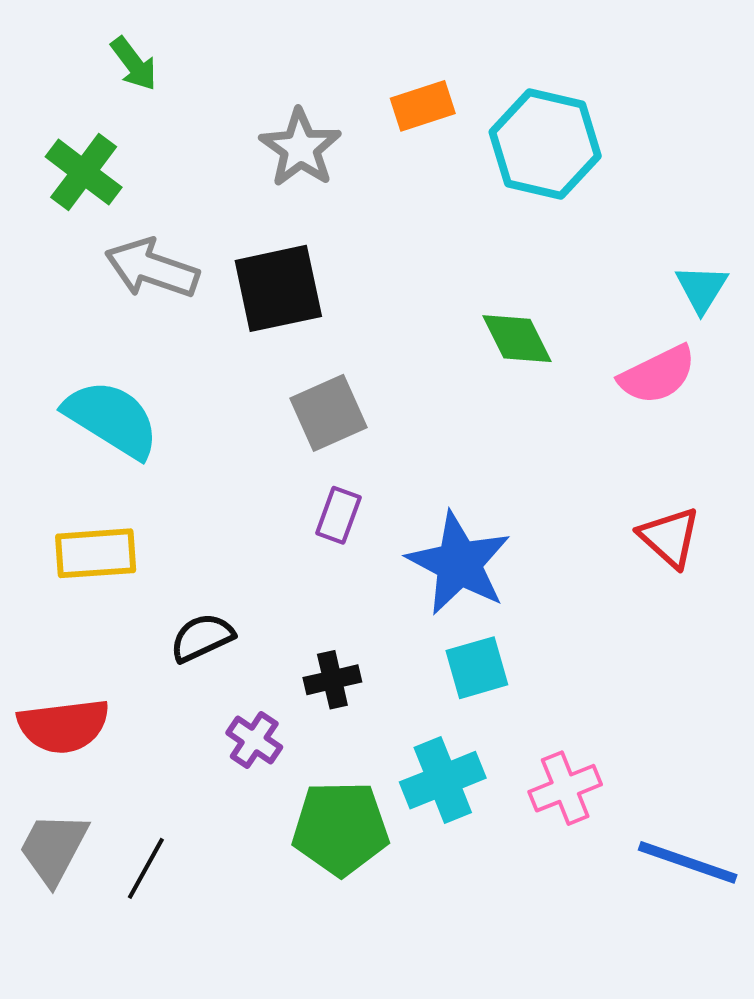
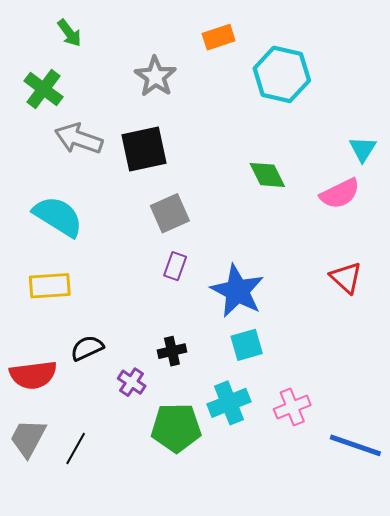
orange rectangle: (423, 106) -> (219, 37), moved
black semicircle: (202, 638) -> (87, 348), moved

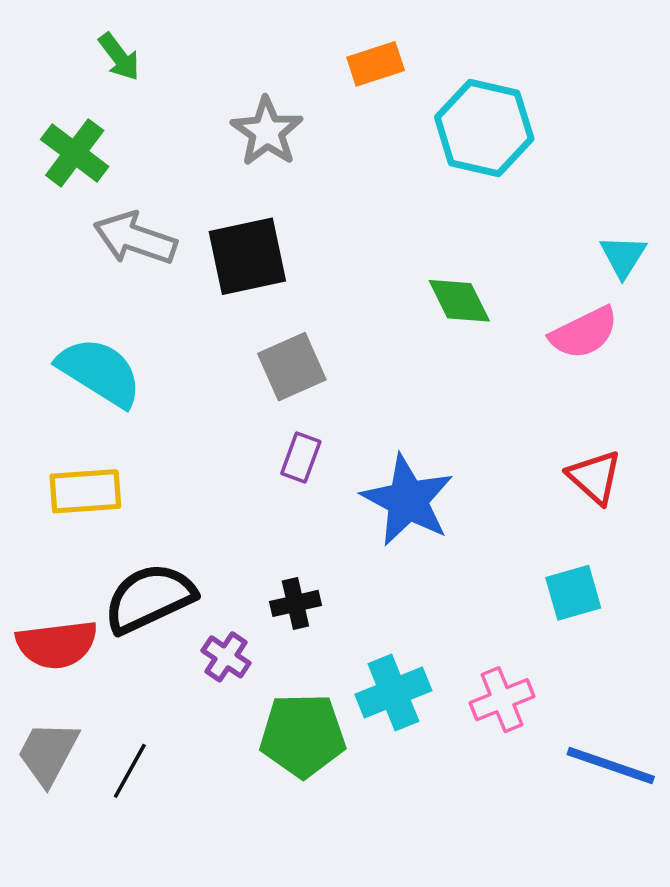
cyan square: (247, 345) -> (573, 593), moved
black semicircle: (87, 348) -> (149, 598), size x1.6

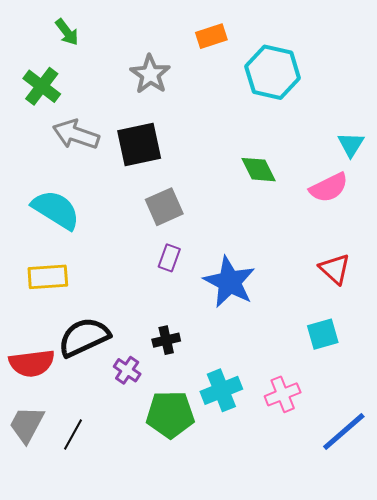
blue line: (611, 766) -> (344, 431), turned -60

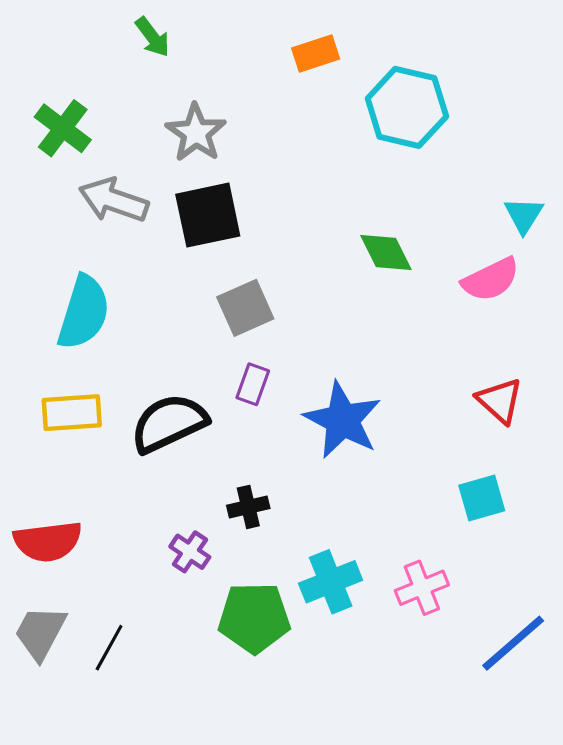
green arrow: (67, 32) -> (152, 37), moved
gray star: (150, 74) -> (196, 133), moved
cyan semicircle: (56, 210) -> (84, 312), turned 75
black semicircle: (84, 337) -> (169, 423), moved

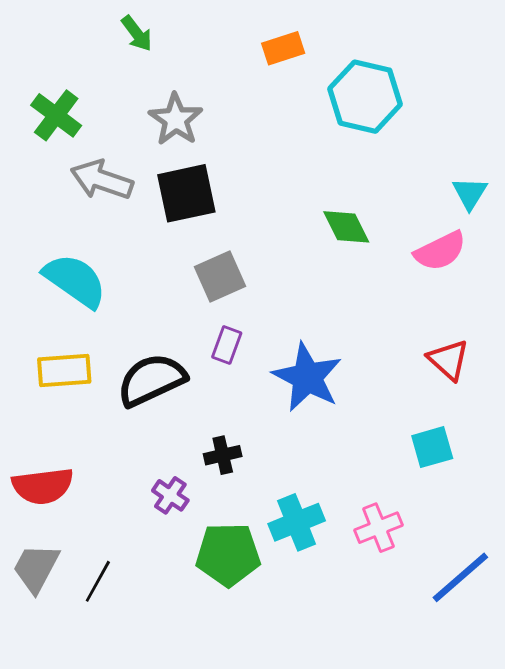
cyan semicircle: (84, 312) -> (75, 281), turned -72

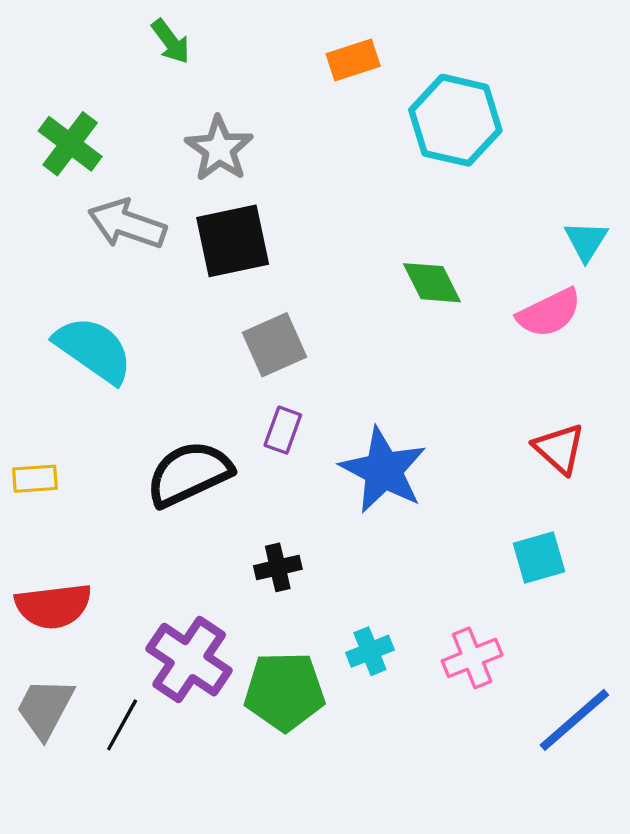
yellow rectangle: (64, 371) -> (35, 479), moved, size x0.7
purple cross: (170, 495) -> (189, 660), moved, size x1.8
cyan cross: (297, 522) -> (370, 651), size x0.7

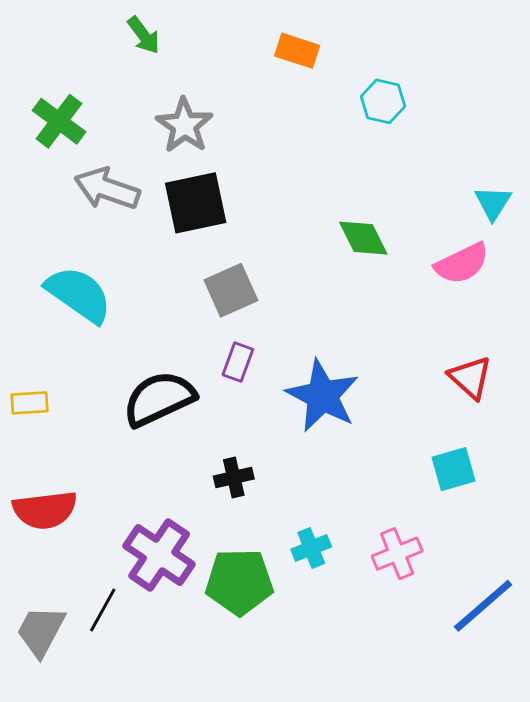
orange rectangle: (353, 60) -> (297, 51), turned 36
cyan hexagon: (455, 120) -> (383, 101), size x0.6
gray trapezoid: (45, 708) -> (41, 631), moved

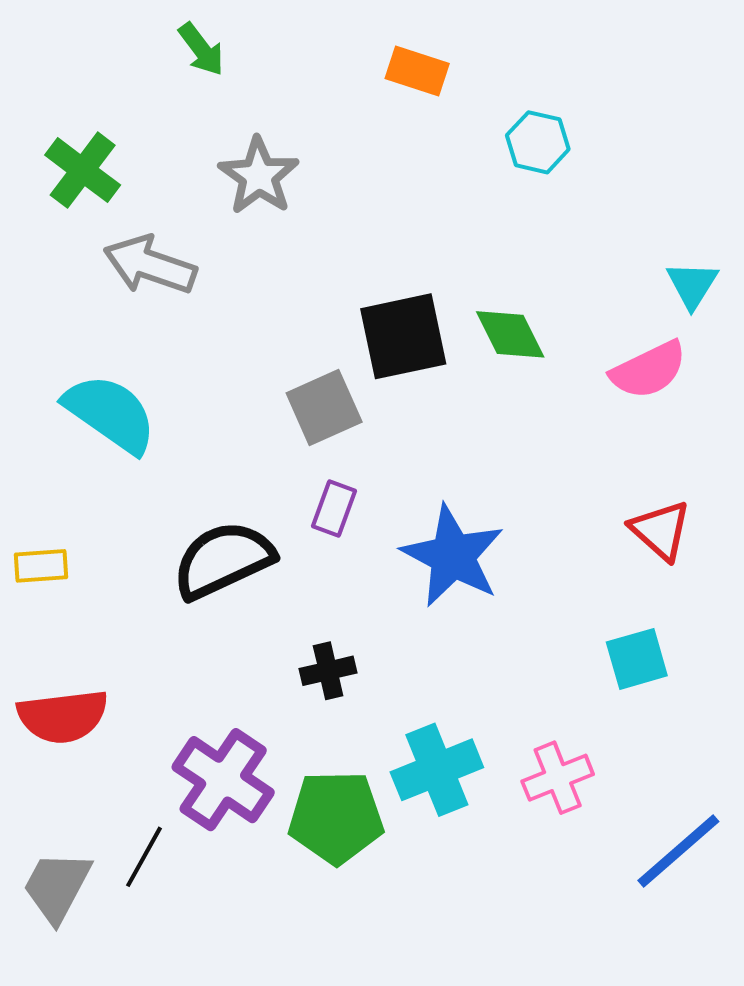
black square: (196, 203) -> (403, 336), moved
cyan cross: (311, 548) -> (437, 770), size x1.6

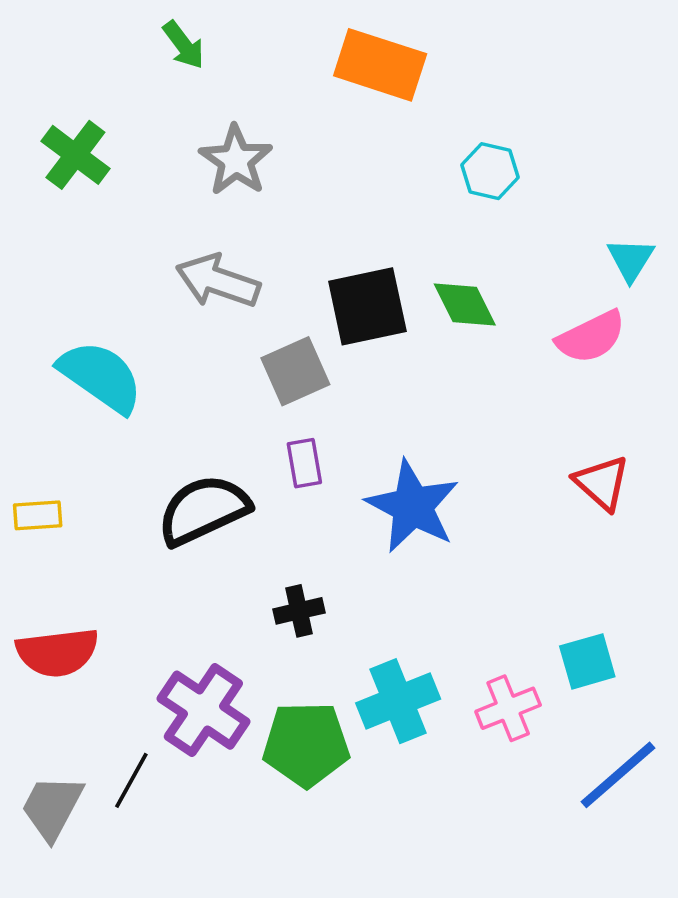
orange rectangle: (417, 71) -> (380, 65), size x1.6
cyan hexagon: (538, 142) -> (490, 171), moved
gray arrow: (150, 265) -> (218, 281), moved
purple rectangle: (334, 508) -> (304, 463), turned -30
cyan square: (637, 659) -> (587, 661), moved

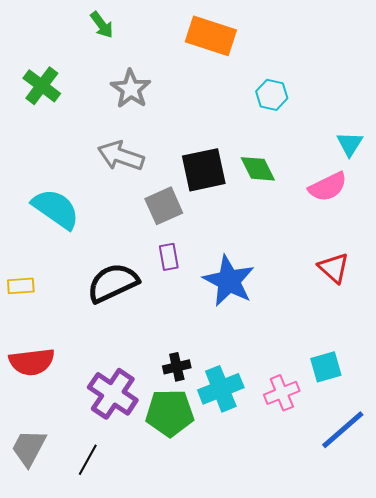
black cross: (299, 611) -> (177, 367), moved
black line: (131, 780) -> (88, 460), moved

